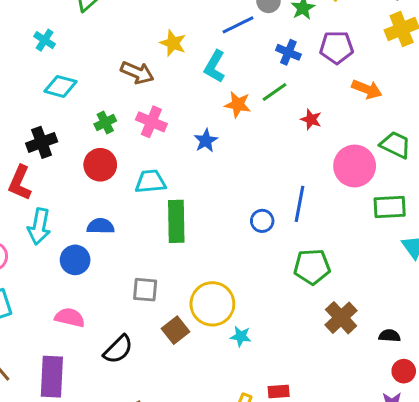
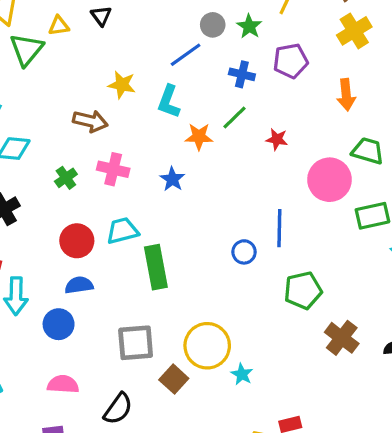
orange arrow: (367, 89) -> (346, 95), moved, turned 72
red circle: (100, 165) -> (77, 241), moved
gray square: (145, 290) -> (136, 343), size x1.4
cyan star: (241, 336) -> (242, 374), turned 30

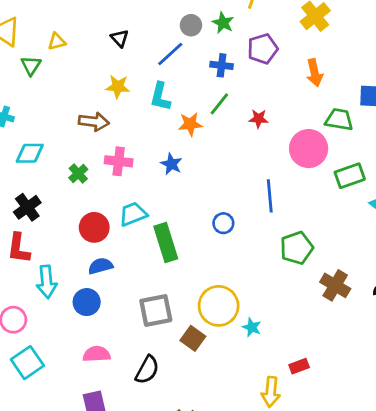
black triangle: (101, 16) -> (120, 38), moved
green triangle: (27, 50) -> (31, 66), size x0.7
blue circle: (244, 252) -> (223, 223), moved

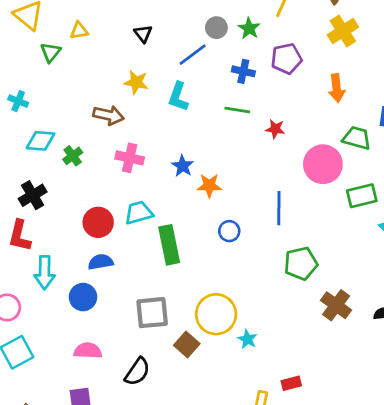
green line: (219, 104) -> (237, 110), turned 55
orange star: (190, 124) -> (209, 186), moved
green cross: (78, 174) -> (73, 156), moved

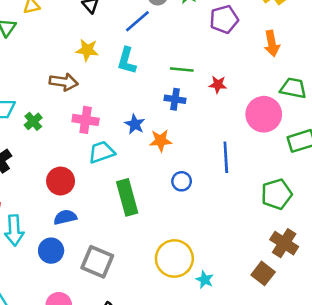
blue cross: (243, 71) -> (175, 99), moved
cyan trapezoid: (139, 213) -> (102, 152), moved
green pentagon: (301, 263) -> (277, 194), moved
gray square: (152, 313) -> (97, 262), moved, turned 32
brown square: (187, 344) -> (263, 273), moved

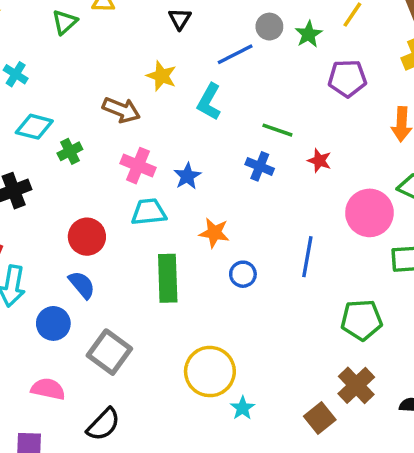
blue star: (135, 124) -> (187, 176), moved
orange star: (161, 141) -> (214, 233), moved
blue semicircle: (65, 217) -> (82, 285), turned 50

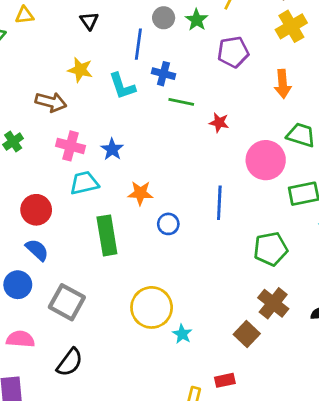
blue line: (235, 54) -> (138, 44), turned -48
cyan L-shape: (209, 102) -> (122, 86), turned -40
blue cross: (260, 166) -> (163, 74), moved

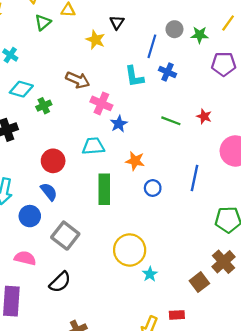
green star: (197, 20) -> (200, 35), turned 30
yellow star: (80, 70) -> (95, 40), moved
green line: (181, 102) -> (171, 121), moved
pink cross: (71, 146) -> (101, 103), moved

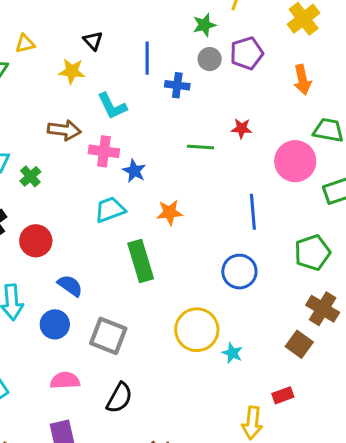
gray circle: (174, 29) -> (210, 59), moved
cyan L-shape: (134, 76) -> (112, 106), moved
red circle: (53, 161) -> (36, 241), moved
blue circle: (153, 188) -> (239, 272), moved, size x1.5

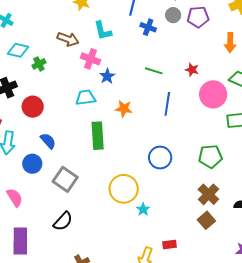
red star: (242, 128) -> (192, 70), moved
blue line: (253, 212) -> (167, 104), moved
brown square: (299, 344) -> (206, 220), moved
pink semicircle: (65, 380) -> (15, 197), moved, turned 48

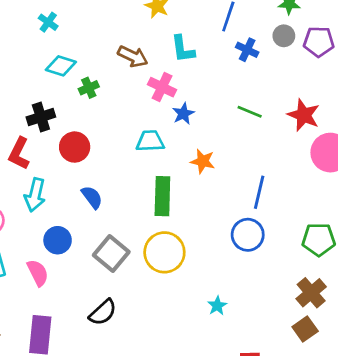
red star: (192, 70) -> (304, 115), size x1.6
blue line: (167, 104) -> (259, 192), moved
blue circle: (32, 164) -> (58, 240), moved
yellow circle: (124, 189) -> (164, 252), moved

